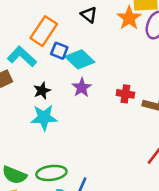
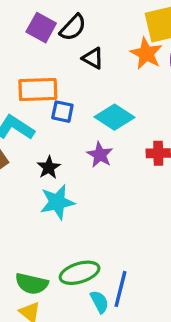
orange rectangle: (44, 31) -> (38, 90), turned 64
cyan diamond: (80, 59) -> (115, 117), moved

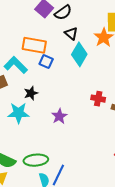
cyan diamond: (115, 117) -> (79, 54), moved, turned 75
purple star: (100, 155) -> (59, 116), moved
cyan star: (57, 202) -> (18, 113), moved

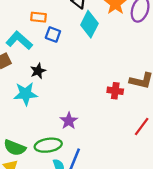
orange rectangle: (34, 45) -> (39, 17), size x0.6
red cross: (98, 99) -> (115, 91), moved
purple star: (59, 116) -> (69, 121), moved

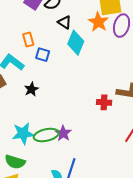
orange rectangle: (39, 17) -> (28, 39), turned 72
cyan star: (26, 94) -> (23, 133), moved
green ellipse: (48, 145) -> (46, 135), moved

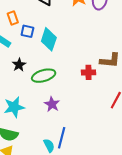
cyan diamond: (76, 43) -> (49, 39), moved
green ellipse: (46, 135) -> (44, 76), moved

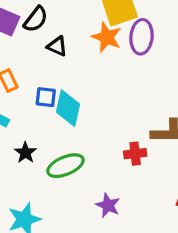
blue square: (27, 31) -> (46, 97), moved
purple star: (52, 104) -> (108, 205), moved

